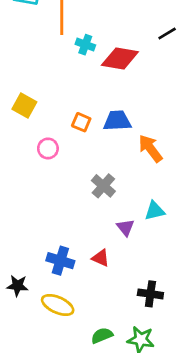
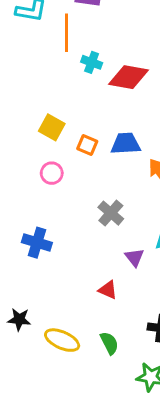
yellow square: (24, 106) -> (52, 127), moved
blue cross: (60, 261) -> (37, 243), moved
green semicircle: (102, 335) -> (109, 343), moved, turned 85

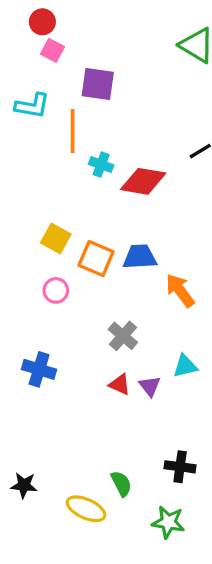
orange square: (87, 145) -> (96, 259), size x1.5
red triangle: (108, 290) -> (120, 385), moved
black star: (19, 319) -> (24, 485), moved
yellow ellipse: (62, 340) -> (86, 509), moved

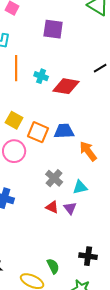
purple square: (98, 84) -> (53, 29), moved
orange line: (73, 131) -> (16, 68), moved
pink circle: (56, 290) -> (14, 151), size x1.5
cyan triangle: (185, 366) -> (80, 187), moved

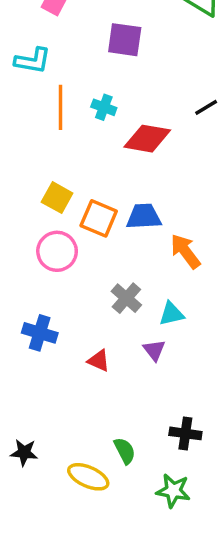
cyan cross: (41, 76) -> (104, 107), moved
red triangle: (52, 207) -> (99, 361), moved

